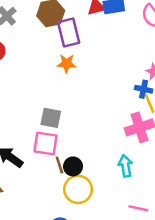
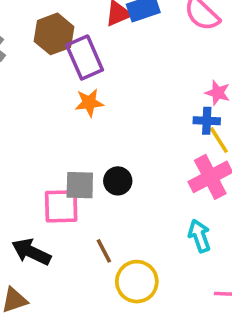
pink square: (46, 144) -> (61, 206), moved
black circle: (73, 166) -> (118, 181), moved

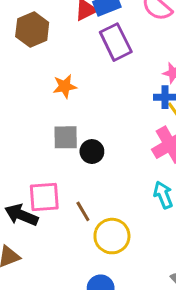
purple rectangle: (85, 58) -> (116, 42), moved
gray square: (80, 185) -> (66, 137), moved
pink square: (61, 206) -> (44, 197), moved

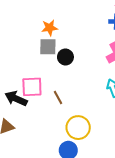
orange star: (65, 86) -> (50, 28), moved
yellow circle: (112, 236) -> (78, 128), moved

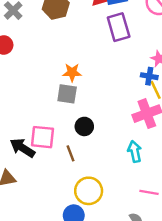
black circle: (65, 57) -> (84, 126), moved

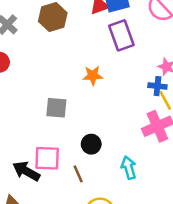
orange star: (72, 72) -> (93, 75), moved
gray square: (67, 94) -> (56, 108), moved
cyan arrow: (135, 151) -> (129, 168), moved

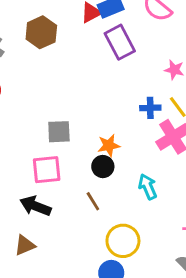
orange star: (93, 75) -> (109, 145), moved
blue cross: (157, 86) -> (150, 108), moved
pink square: (47, 158) -> (47, 170), moved

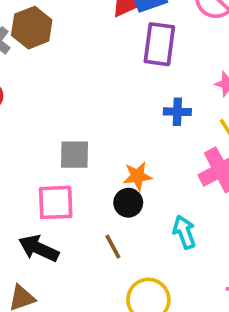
brown hexagon: (41, 32) -> (32, 28), moved
purple rectangle: (120, 42) -> (159, 44), turned 32
blue cross: (150, 108) -> (177, 112), moved

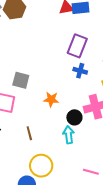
purple rectangle: (159, 44) -> (77, 46), moved
black circle: (128, 203) -> (74, 117), moved

